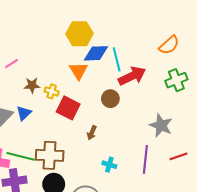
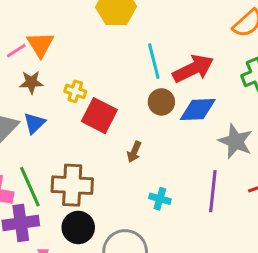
blue diamond: (96, 53) -> (198, 110), moved
cyan line: (117, 59) -> (154, 61), moved
orange triangle: (78, 71) -> (40, 44), moved
brown star: (32, 85) -> (31, 82), moved
green line: (21, 156) -> (30, 187), turned 52

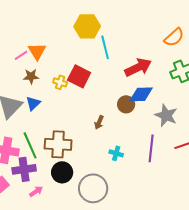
cyan line: (154, 61) -> (105, 47), moved
brown circle: (161, 102) -> (126, 104), moved
red square: (99, 116) -> (79, 76), moved

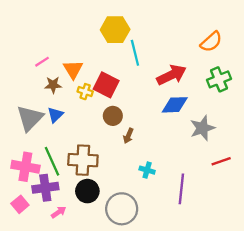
orange triangle: (37, 51) -> (73, 69), moved
brown circle: (126, 104) -> (113, 116), moved
gray star: (166, 115) -> (202, 128), turned 30
purple line: (151, 148) -> (181, 189), moved

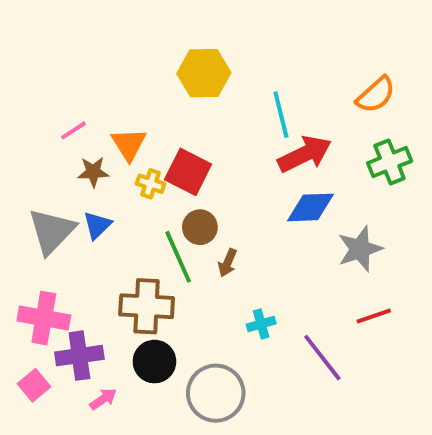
cyan line: (135, 53) -> (281, 115), moved
green line: (52, 161) -> (178, 257), moved
red line: (221, 161) -> (374, 316), moved
cyan cross: (147, 170) -> (261, 324), turned -32
purple line: (181, 189) -> (322, 358), turned -44

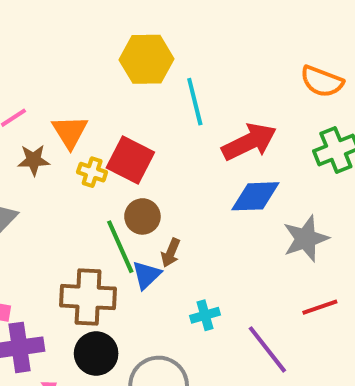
orange semicircle: (376, 95) -> (322, 81), turned 63
cyan line: (281, 115) -> (195, 102), moved
blue triangle: (97, 225) -> (146, 275), moved

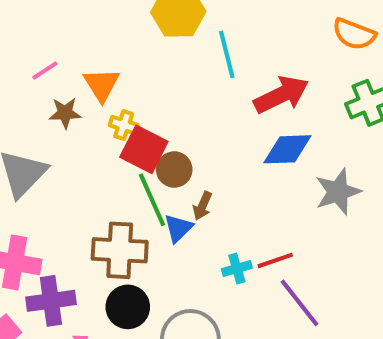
red square: (130, 160) -> (144, 149), moved
red line: (320, 307) -> (275, 260), moved

